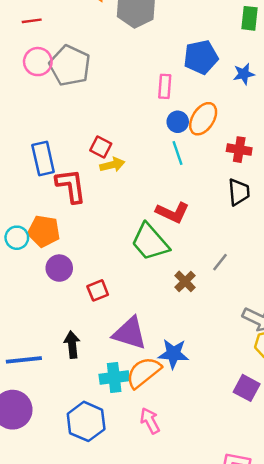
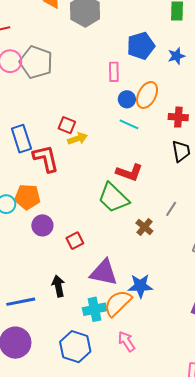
cyan line: (178, 153) -> (129, 124), turned -42

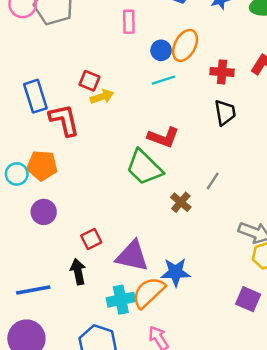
pink rectangle: (114, 72) -> (129, 22), moved
cyan line: (129, 124) -> (163, 80), turned -42
purple circle: (42, 225) -> (44, 212), moved
red square: (75, 241) -> (91, 239), moved

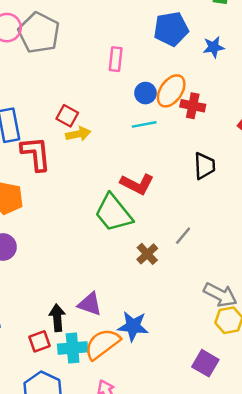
red cross: (222, 72) -> (193, 106), moved
red square: (91, 239) -> (40, 341), moved
purple triangle: (132, 256) -> (90, 304), size x0.7
black arrow: (78, 272) -> (57, 318), moved

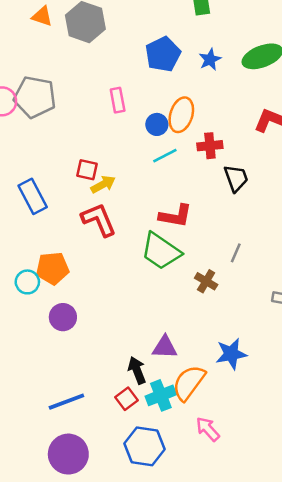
red cross: (193, 106) -> (210, 146), moved
red L-shape: (36, 154) -> (99, 220), moved
blue star: (133, 326) -> (231, 354), moved

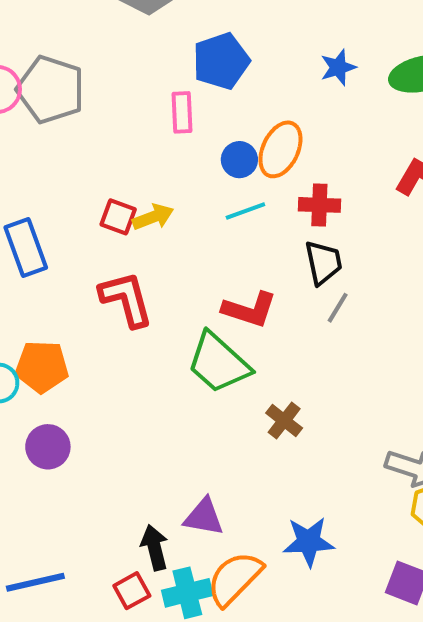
blue pentagon: (163, 54) -> (221, 61), moved
black trapezoid: (236, 178) -> (323, 262), moved
yellow arrow: (103, 184) -> (153, 217), moved
gray line: (236, 253) -> (338, 308), moved

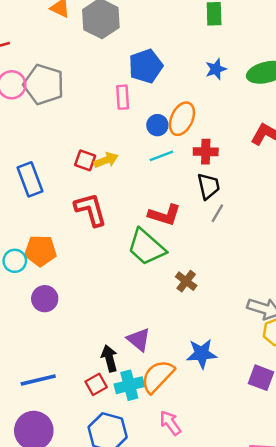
purple triangle: (204, 517) -> (139, 340), turned 30

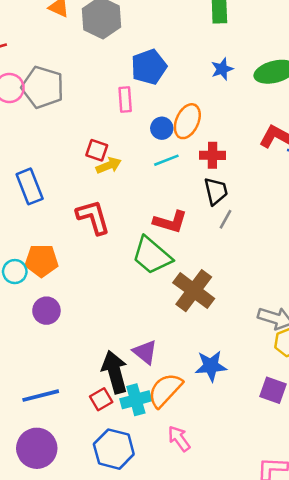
red square: (85, 160) -> (97, 150), moved
brown cross: (186, 281) -> (194, 291), size x1.8
black arrow: (109, 358) -> (115, 372), size x1.5

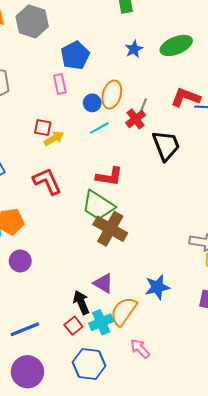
red cross: (212, 155) -> (136, 119), turned -30
black trapezoid: (216, 191) -> (166, 145), moved, size x1.4
gray line: (225, 219) -> (143, 106), moved
brown cross: (194, 291) -> (110, 229), moved
black arrow: (115, 372) -> (81, 302), size x0.7

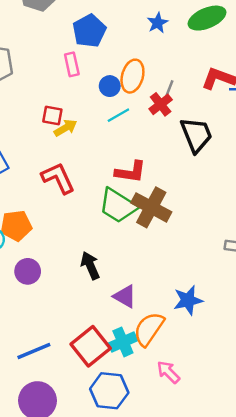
brown cross: (110, 229) -> (151, 207), moved
black arrow: (81, 302) -> (90, 266), moved
red square: (73, 326) -> (91, 346), size x1.8

